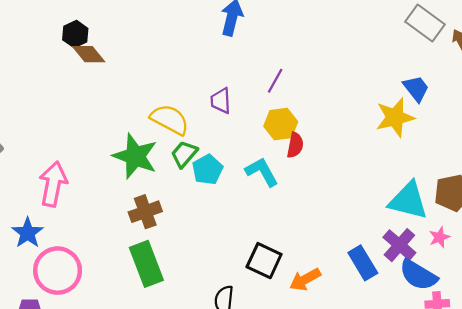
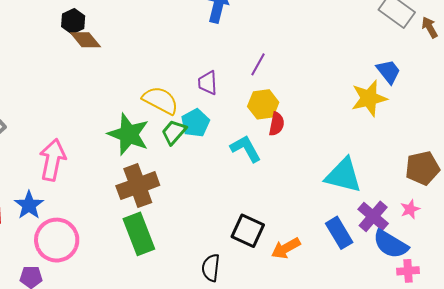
cyan pentagon: (207, 170) -> (195, 123), moved
cyan triangle: (408, 201) -> (343, 175), moved
brown cross: (145, 212) -> (138, 186), size x1.4

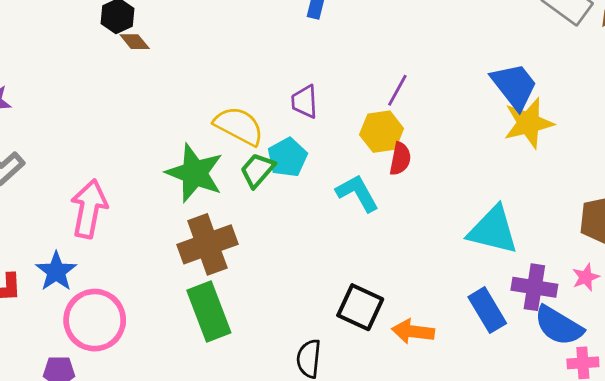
brown diamond: (85, 40) -> (135, 42), size x0.7
purple line: (258, 64) -> (397, 90), moved
blue trapezoid: (389, 72) -> (514, 86), moved, size x1.4
purple cross: (373, 216) -> (534, 287), turned -32
orange arrow: (286, 248) -> (413, 331), turned 36

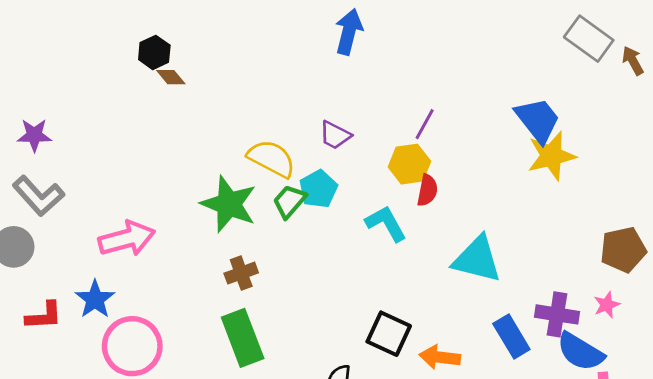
purple trapezoid: (305, 102) -> (335, 135), turned -60
pink arrow: (89, 209) -> (127, 239), turned 64
cyan triangle: (493, 230) -> (477, 259), moved
brown cross: (207, 244) -> (241, 273), size x0.6

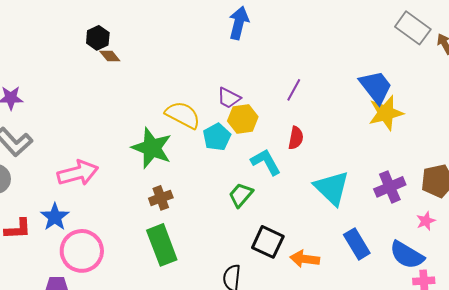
yellow hexagon: (409, 164) -> (243, 119), moved
green trapezoid: (289, 201) -> (241, 195), moved
cyan triangle: (477, 259) -> (332, 188), turned 30
purple cross: (557, 314) -> (390, 187), moved, turned -32

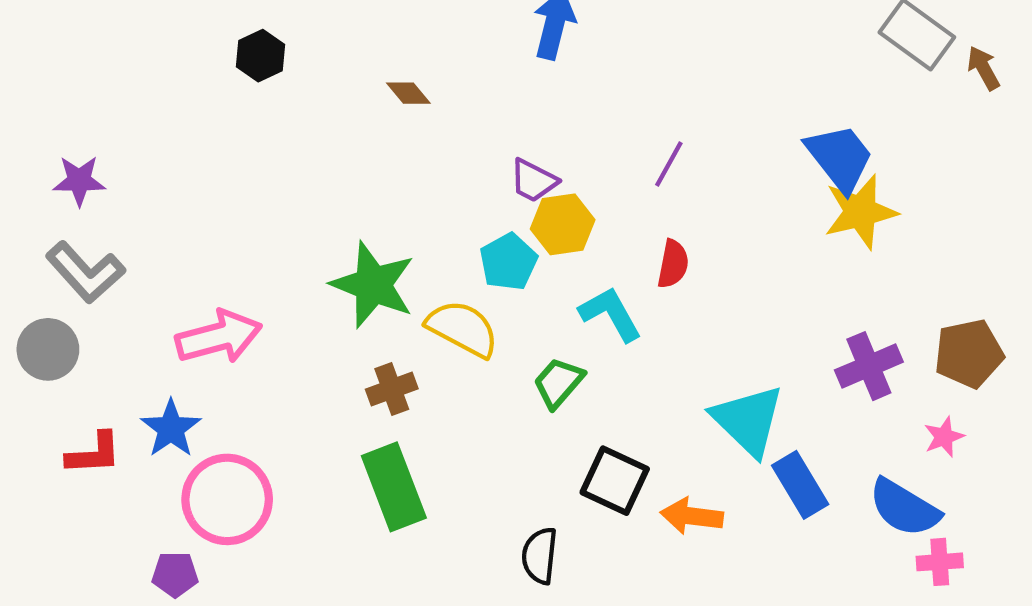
brown diamond: (110, 56) -> (408, 93), moved
yellow semicircle: (183, 115) -> (463, 329), moved
cyan triangle: (332, 188) -> (748, 420), moved

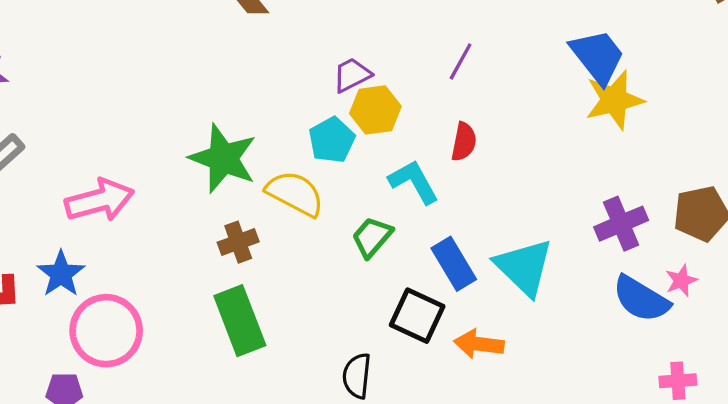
purple trapezoid: (533, 181) -> (352, 75), turned 126
blue rectangle: (800, 485) -> (454, 264), moved
blue semicircle: (904, 508) -> (641, 299), moved

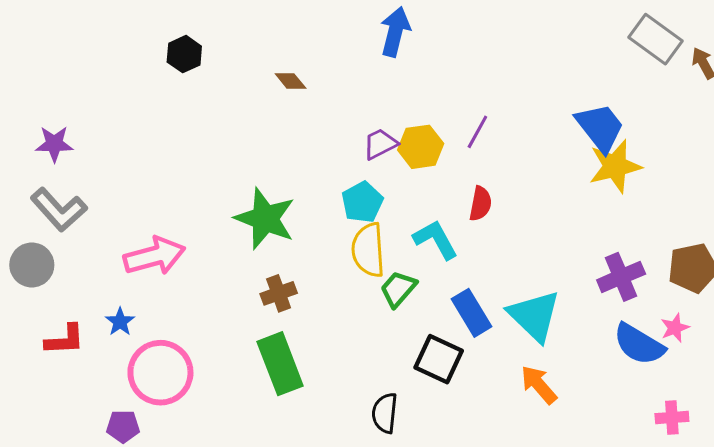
yellow hexagon: (375, 110) -> (421, 147), moved
yellow semicircle: (295, 194) -> (368, 250), moved, turned -122
blue star: (61, 274) -> (120, 322), size x0.7
orange arrow: (479, 344) -> (539, 385), moved, turned 42

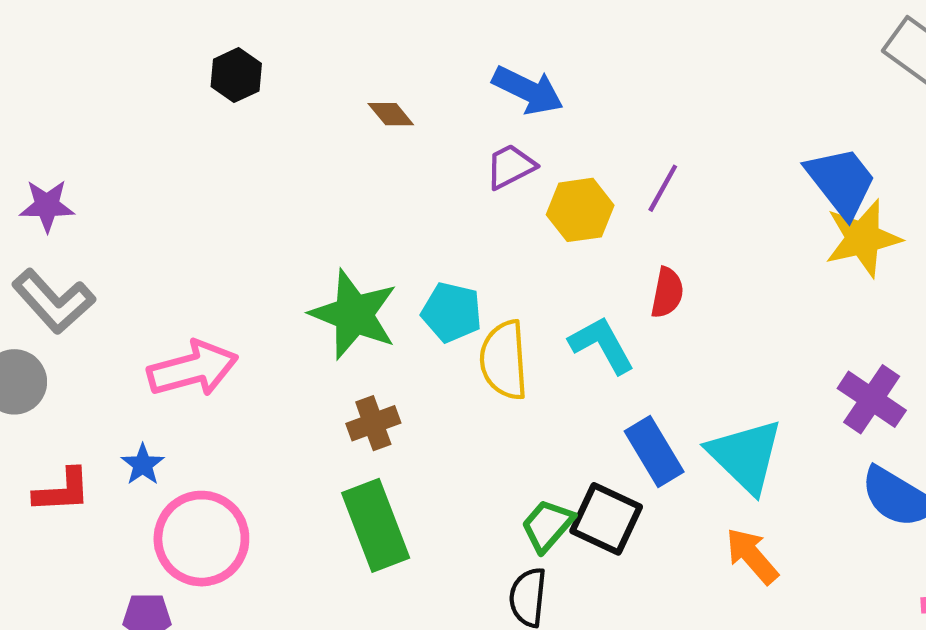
blue arrow: (395, 32) -> (528, 90), moved, turned 102
purple trapezoid: (380, 144) -> (510, 166), moved
cyan pentagon: (362, 202) -> (452, 312), moved, turned -30
purple cross: (621, 277) -> (872, 399), turned -33
green trapezoid: (398, 289) -> (547, 525), moved

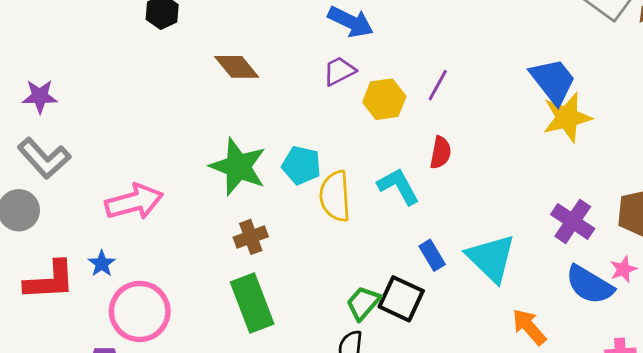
brown diamond: (391, 114) -> (237, 67), moved, size x1.5
blue rectangle: (654, 451) -> (432, 255), size x0.7
red L-shape: (62, 491) -> (50, 281), size x1.4
orange arrow: (752, 556) -> (529, 327), moved

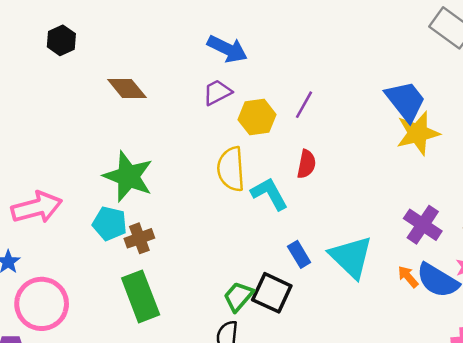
cyan pentagon: (301, 165) -> (110, 223), moved
yellow semicircle: (335, 196) -> (231, 169), moved
orange arrow: (529, 327) -> (408, 277), moved, size x0.7

